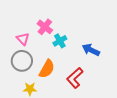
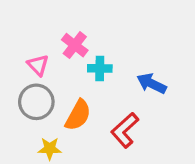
cyan cross: (60, 41) -> (100, 68), turned 32

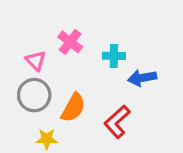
cyan cross: (100, 68) -> (114, 56), moved
blue arrow: (152, 83) -> (142, 78), turned -36

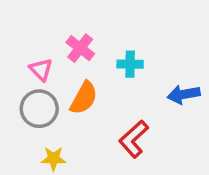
blue arrow: (142, 78) -> (184, 94), moved
orange semicircle: (73, 108) -> (84, 98), moved

